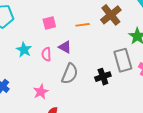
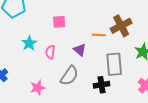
orange line: (82, 25) -> (99, 35), moved
purple triangle: (65, 47) -> (80, 50), moved
gray rectangle: (123, 60) -> (114, 64), moved

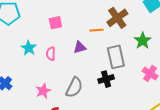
purple triangle: (80, 50) -> (80, 47), turned -48
gray semicircle: (69, 76) -> (74, 87), moved

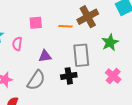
pink square: (55, 23) -> (36, 23), moved
purple triangle: (80, 47) -> (45, 56), moved

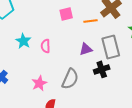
pink square: (36, 23) -> (66, 14), moved
purple triangle: (45, 56) -> (86, 49), moved

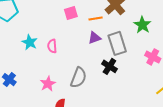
purple triangle: (86, 49) -> (94, 38), moved
black cross: (102, 69) -> (109, 66), turned -35

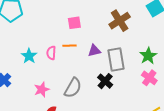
orange line: (96, 19) -> (69, 46), moved
green star: (142, 25) -> (148, 56), moved
cyan star: (30, 42) -> (29, 56), moved

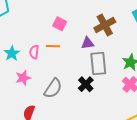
pink square: (74, 23) -> (60, 24), turned 32
purple triangle: (94, 51) -> (88, 43), moved
pink star: (42, 90) -> (23, 78), moved

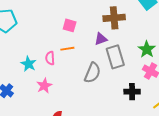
brown cross: (105, 25) -> (114, 18), turned 35
black cross: (86, 84) -> (132, 92), moved, turned -35
gray semicircle: (53, 88) -> (92, 73), moved

